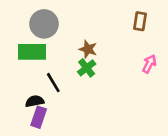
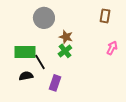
gray circle: (44, 24) -> (44, 18), moved
green rectangle: (32, 52) -> (25, 52), moved
purple rectangle: (39, 117) -> (55, 83), moved

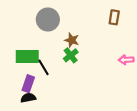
pink arrow: (112, 48) -> (126, 60), moved, turned -120
black semicircle: (26, 76) -> (28, 98), moved
purple rectangle: (55, 83) -> (28, 84), moved

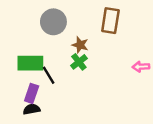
brown rectangle: (114, 17) -> (110, 21), moved, size x1.5

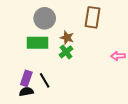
green rectangle: (30, 63) -> (38, 43), moved
black line: (49, 75) -> (45, 80), moved

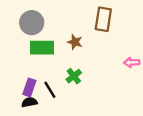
gray circle: (45, 18) -> (32, 23), moved
green cross: (66, 52) -> (74, 76), moved

